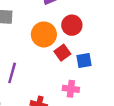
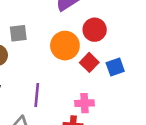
pink cross: (71, 89) -> (85, 103), moved

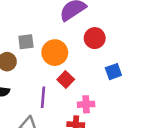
orange circle: (65, 46) -> (55, 53), moved
red square: (89, 62) -> (66, 79), moved

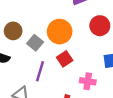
gray square: (26, 42) -> (35, 43), moved, turned 35
pink cross: (86, 104) -> (88, 81), moved

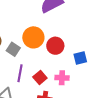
red circle: (100, 26) -> (55, 46), moved
red square: (65, 59) -> (40, 78), moved

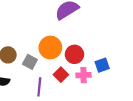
red square: (40, 78) -> (61, 75), moved
pink cross: (62, 78) -> (84, 75), moved

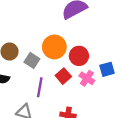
pink cross: (84, 75) -> (87, 78), turned 32

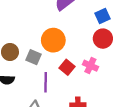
red circle: (79, 56) -> (103, 39), moved
blue square: (107, 69) -> (102, 16), moved

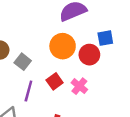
red circle: (103, 39) -> (89, 55), moved
orange circle: (53, 40) -> (63, 46), moved

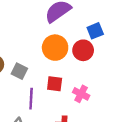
red square: (55, 81) -> (55, 84), turned -35
pink cross: (79, 86) -> (81, 94), moved

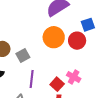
gray square: (19, 71) -> (23, 56), turned 32
red square: (55, 84) -> (57, 84), moved, turned 32

